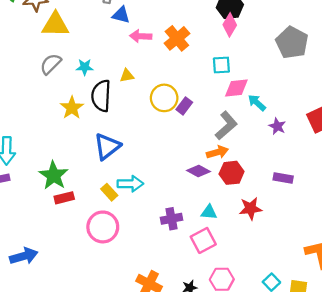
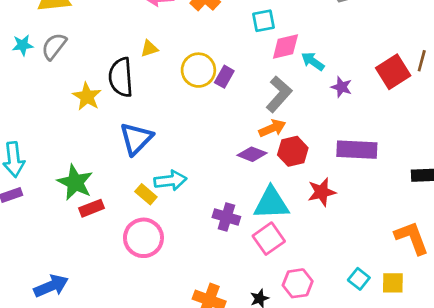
cyan star: (85, 67) -> (23, 45), moved
purple rectangle: (283, 178) -> (357, 150), size x1.6
cyan triangle: (209, 212) -> (271, 203), size x1.8
purple cross: (172, 219) -> (226, 217), turned 35

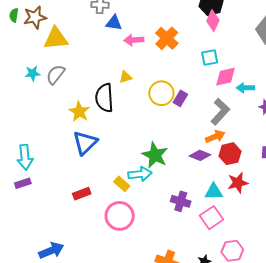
cyan arrow: (313, 61) -> (245, 88), turned -36
blue triangle: (136, 138) -> (85, 143), moved
green star: (75, 182) -> (155, 155), moved
red star: (322, 192) -> (238, 183), moved
cyan triangle: (271, 203) -> (214, 192), size x0.7

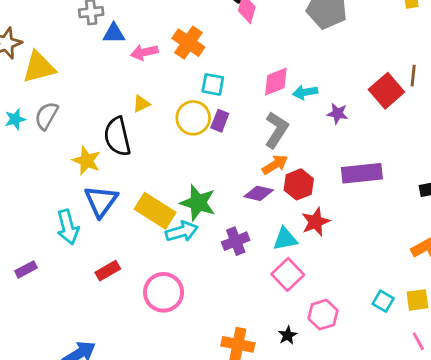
cyan square: (210, 58) -> (213, 84), moved, turned 30
cyan arrow: (25, 157) -> (68, 227), moved
yellow rectangle: (122, 184) -> (155, 211), moved, size x1.8
purple cross: (181, 201) -> (236, 241), moved, turned -30

